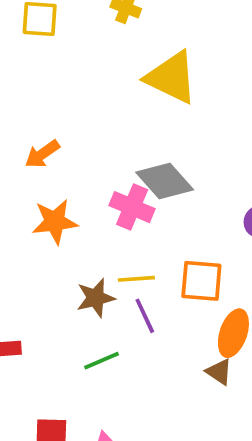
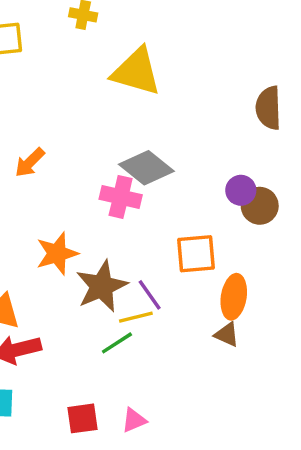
orange star: (55, 222) -> (57, 254), moved
yellow line: (136, 279) -> (136, 317), moved
brown star: (96, 298) -> (102, 286), size x1.4

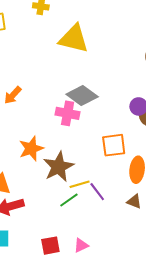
purple line: (150, 295) -> (97, 192), moved
brown triangle: (227, 335) -> (134, 201), moved

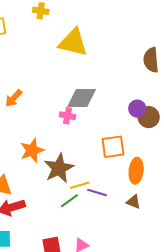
gray diamond: (82, 95) -> (82, 98), turned -36
pink cross: (68, 113) -> (67, 116), size x0.7
purple line: (97, 192) -> (97, 192), turned -36

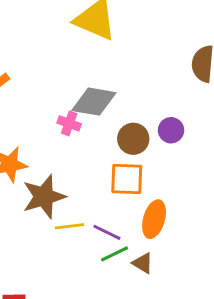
brown circle: (149, 117) -> (133, 139), moved
purple line: (97, 192) -> (107, 232), moved
green line: (69, 201) -> (115, 254), moved

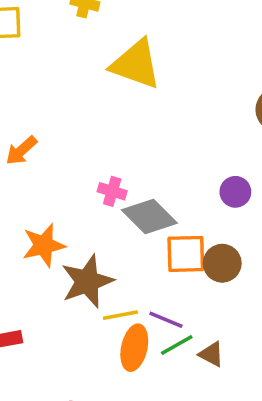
gray diamond: (94, 102) -> (149, 217), moved, turned 39
brown circle: (133, 139) -> (222, 263), moved
orange ellipse: (154, 219) -> (134, 348), moved

